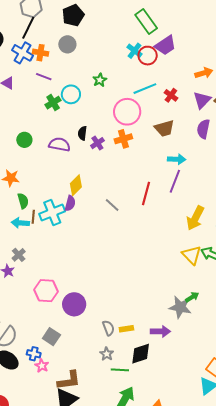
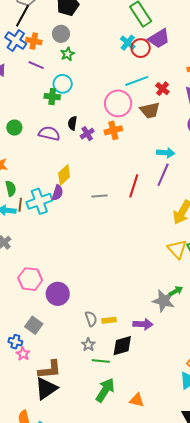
green star: (100, 80) -> (67, 54), moved
green cross: (53, 103) -> (52, 97), moved, turned 35
brown trapezoid: (164, 128) -> (150, 110), moved
gray line: (112, 205) -> (99, 196), turned -49

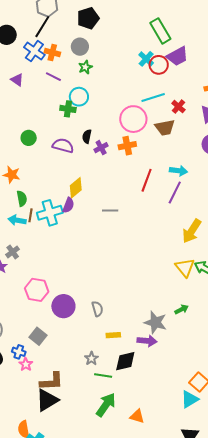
red line: (134, 186) -> (147, 180), moved
gray star: (164, 301) -> (155, 322), moved
gray semicircle: (91, 319) -> (97, 309), moved

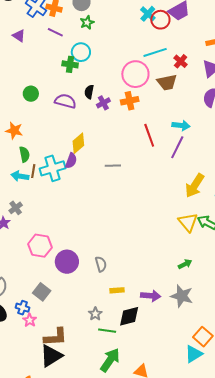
red line: (147, 180) -> (149, 135), turned -40
gray star: (155, 322) -> (182, 296), moved

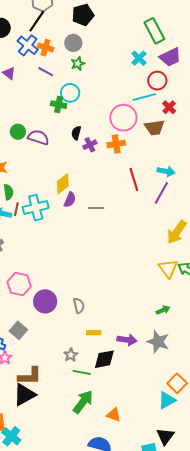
red circle: (160, 20) -> (157, 81), moved
purple semicircle: (65, 101) -> (38, 137), moved
purple semicircle: (71, 161) -> (70, 200), moved

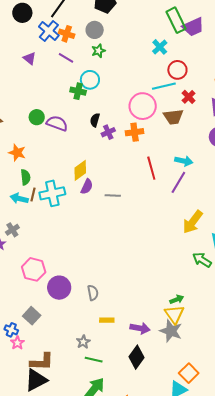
purple trapezoid: (170, 57) -> (193, 27), moved
yellow triangle: (168, 268) -> (174, 314), moved
black diamond: (104, 359) -> (137, 357), moved, turned -45

